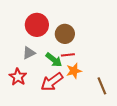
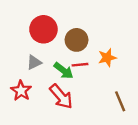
orange star: (74, 71) -> (107, 58), moved
red arrow: (52, 82) -> (61, 97), turned -95

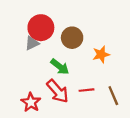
gray triangle: (34, 62) -> (32, 43), moved
red line: (80, 65) -> (87, 90), moved
red star: (21, 91) -> (31, 102), moved

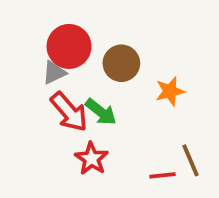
red line: (87, 90) -> (162, 175), moved
red arrow: (58, 91) -> (69, 112), moved
red star: (31, 102) -> (91, 159), moved

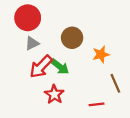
red circle: (69, 46) -> (28, 18), moved
red arrow: (69, 112) -> (41, 67), turned 85
brown line: (191, 160) -> (115, 83), moved

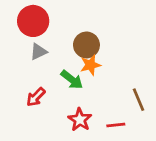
orange star: (101, 54) -> (90, 65), moved
red arrow: (41, 67) -> (36, 97), moved, size x0.7
red star: (54, 94) -> (80, 120), moved

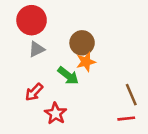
red star: (80, 120) -> (56, 114), moved
red line: (116, 125) -> (126, 119), moved

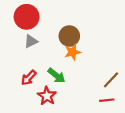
green arrow: (68, 76) -> (56, 76), moved
brown line: (131, 95) -> (111, 80), turned 66

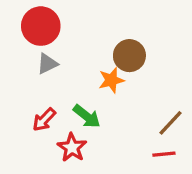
brown circle: (69, 36) -> (129, 56), moved

